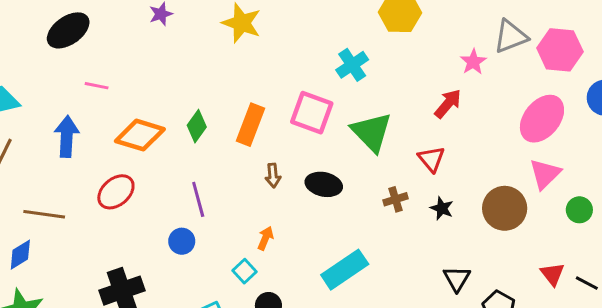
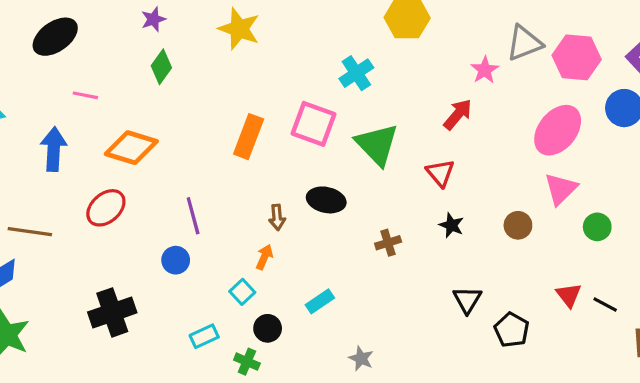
green diamond: (197, 126) -> (161, 67), moved
brown arrow: (273, 175) -> (277, 217), moved
brown cross: (396, 199) -> (388, 243), moved
brown circle: (505, 208) -> (518, 225), size x0.6
cyan rectangle: (345, 270) -> (320, 301), moved, size x0.6

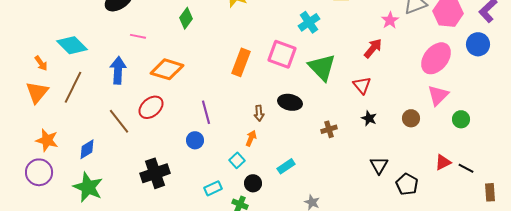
brown line: (30, 232) -> (119, 121), moved, turned 44
red triangle: (569, 295) -> (443, 162), turned 42

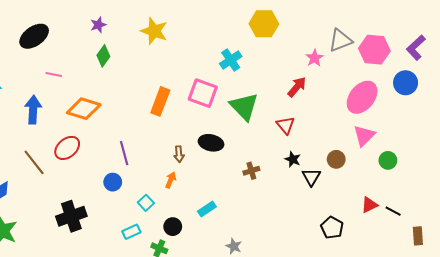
cyan square: (237, 160) -> (146, 203), moved
black triangle: (379, 165) -> (311, 177), moved

